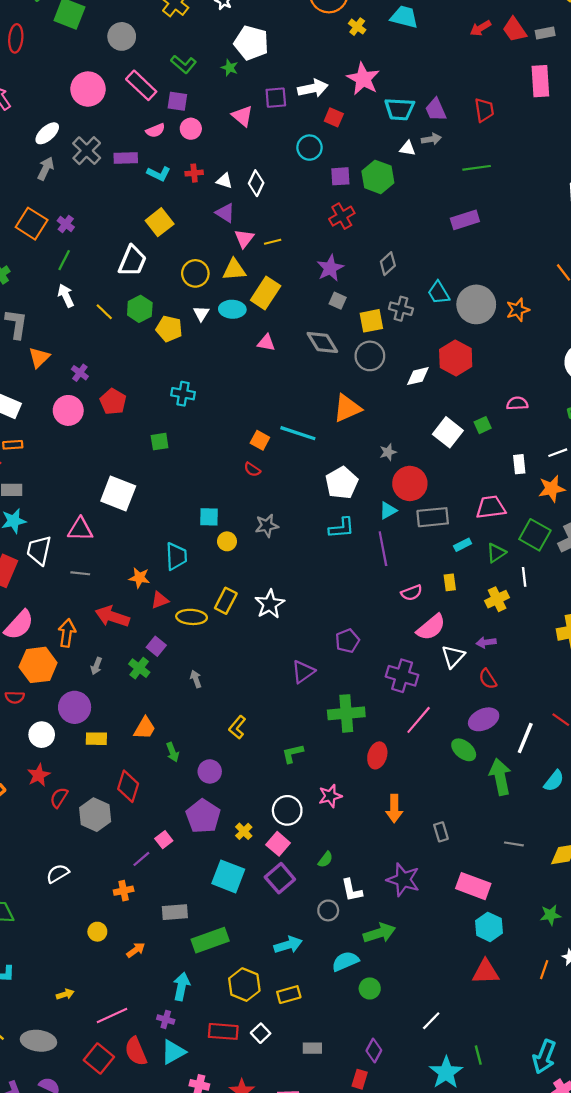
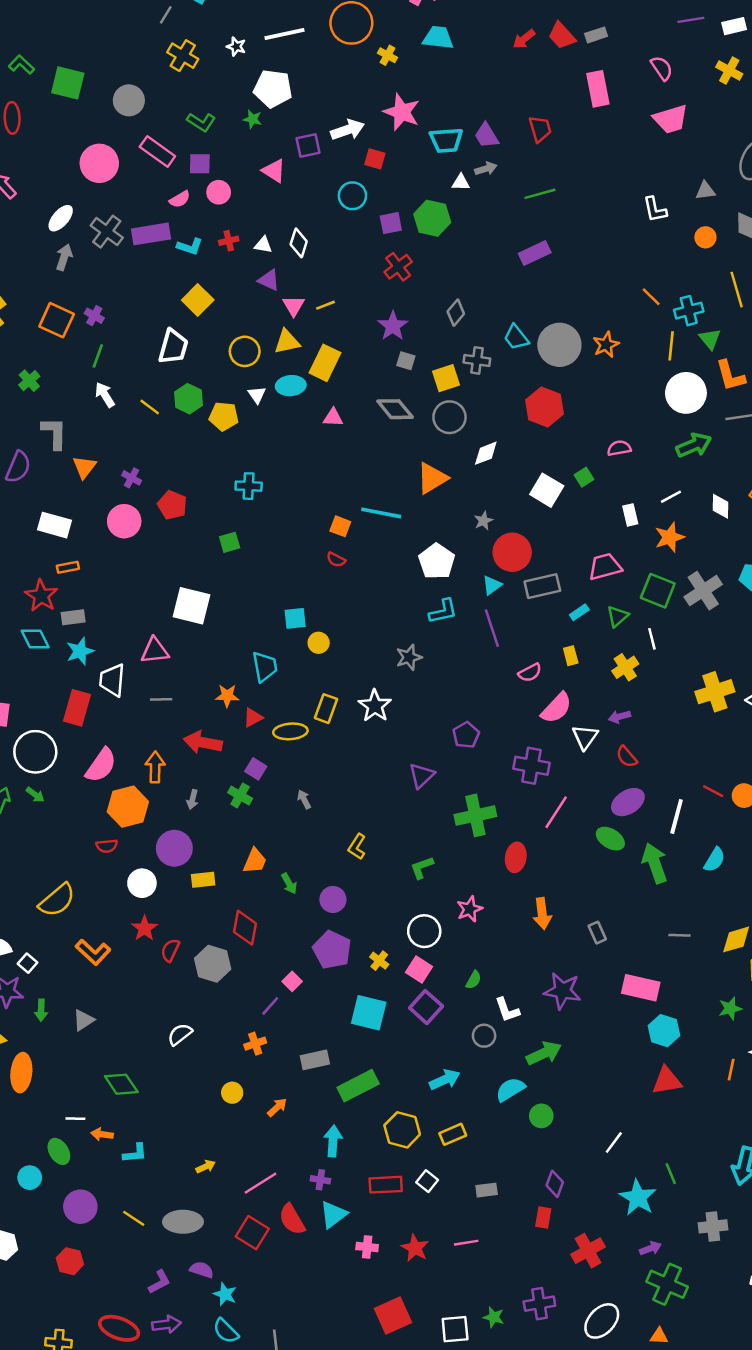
purple rectangle: (126, 158) -> (151, 234), size x1.4
white diamond: (418, 376) -> (486, 453), moved
gray star: (267, 526) -> (409, 657), moved

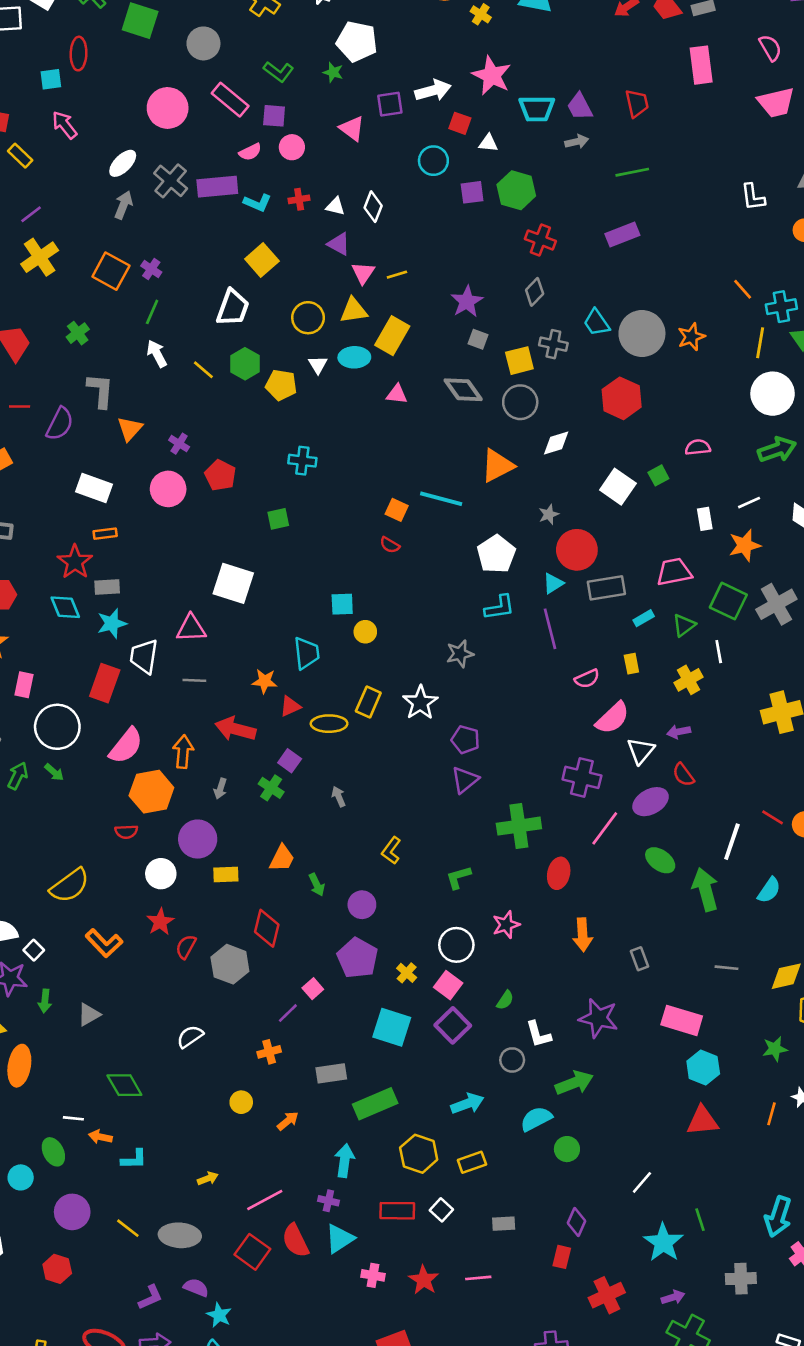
white triangle: (461, 182) -> (488, 143), moved
red cross: (398, 267) -> (540, 240), moved, turned -36
purple pentagon: (466, 735) -> (465, 740), moved, turned -30
purple ellipse: (628, 802) -> (651, 802), moved

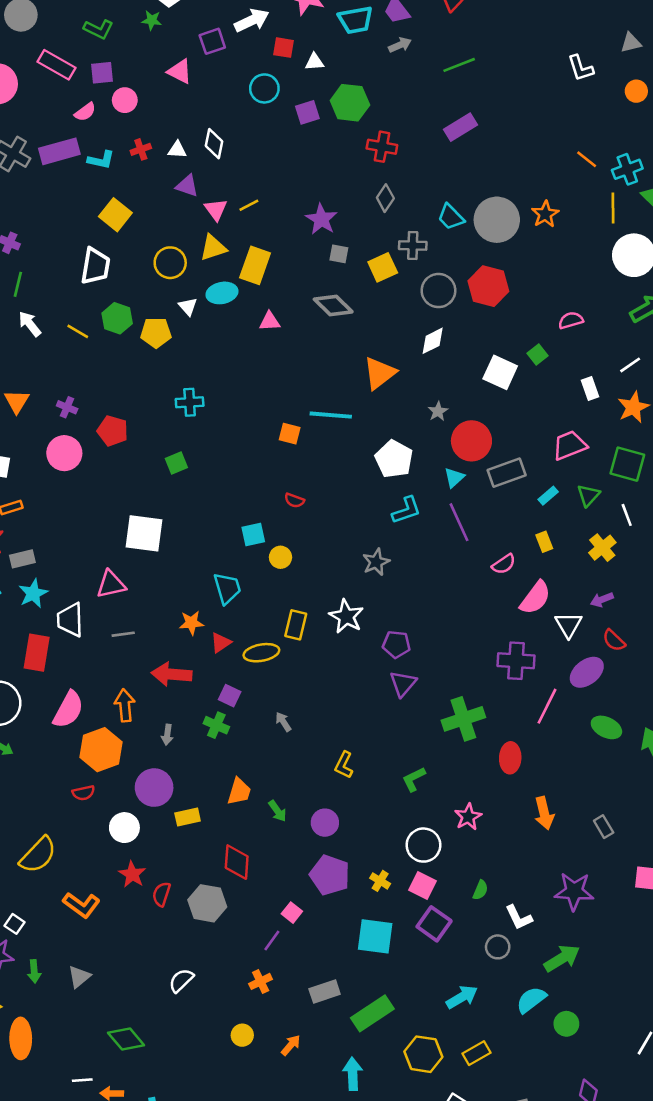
gray circle: (520, 402) -> (438, 291), moved
red semicircle: (390, 545) -> (294, 500), moved

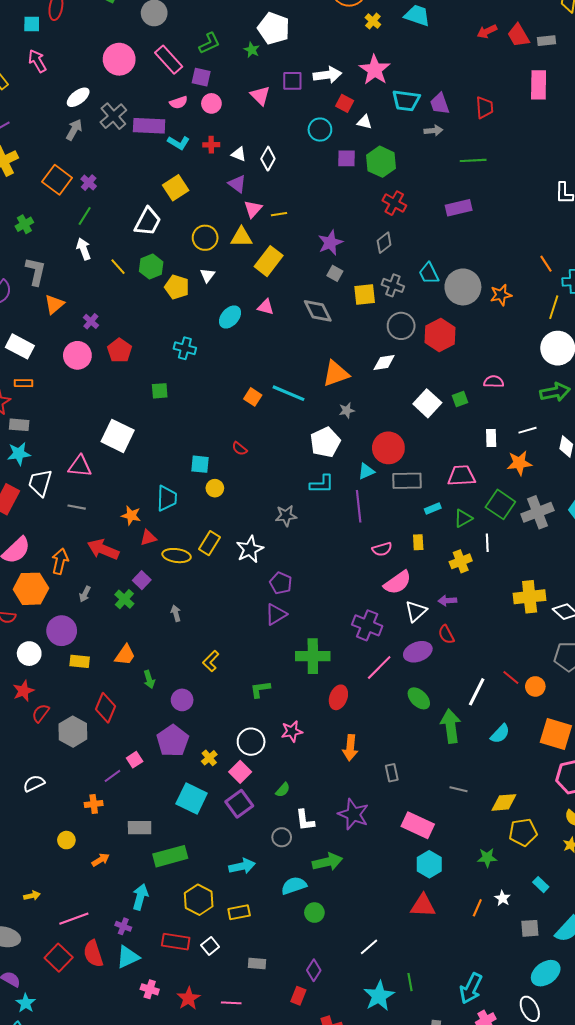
green L-shape: (99, 29) -> (209, 43), turned -70
cyan ellipse: (222, 293) -> (230, 317), moved, turned -55
gray star: (438, 411) -> (347, 410), moved

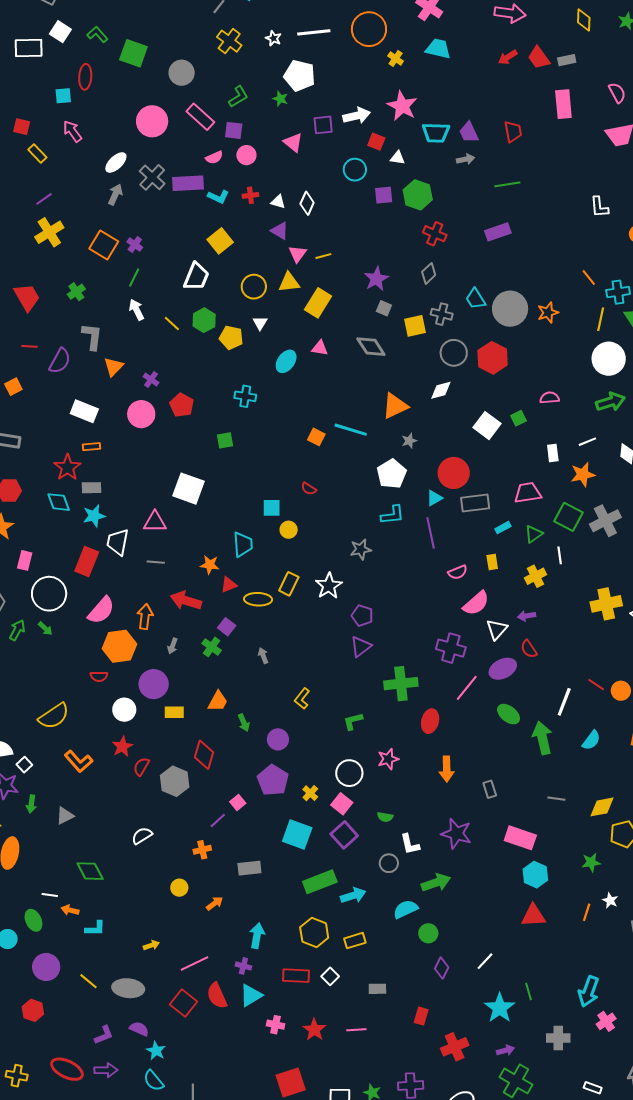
green semicircle: (283, 790) -> (385, 817), turned 63
green rectangle: (170, 856) -> (320, 882), moved
purple diamond: (314, 970) -> (442, 968), moved

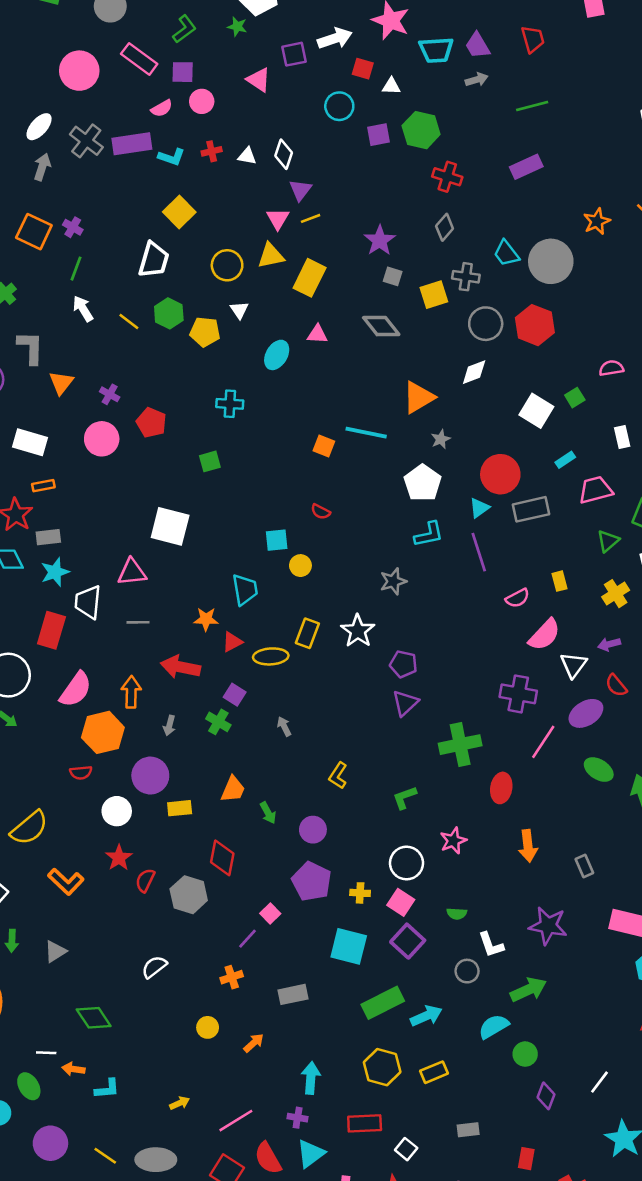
purple triangle: (280, 231) -> (300, 190), moved, turned 42
orange star: (548, 313) -> (597, 221), moved
cyan rectangle: (503, 528) -> (565, 460), moved
yellow cross: (310, 793) -> (360, 893), turned -35
white square: (330, 976) -> (406, 1149), moved

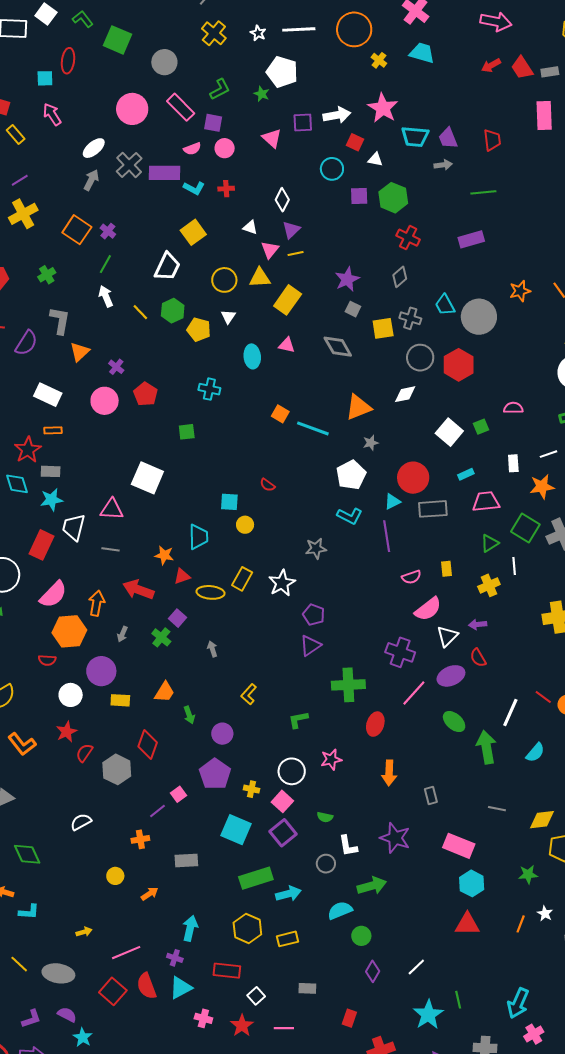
white triangle: (247, 156) -> (250, 227), moved
cyan ellipse: (277, 355) -> (252, 356), turned -45
orange square: (324, 446) -> (280, 414), moved
cyan L-shape: (429, 534) -> (350, 516), turned 30

